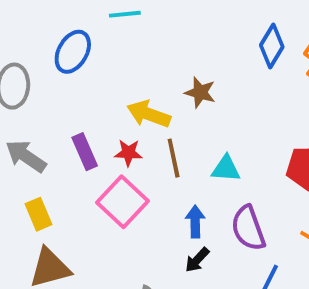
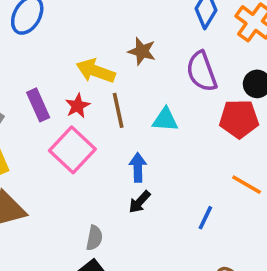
red star: (128, 153) -> (78, 106), turned -30
purple semicircle: (248, 228) -> (202, 72), moved

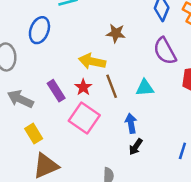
brown star: (142, 51) -> (116, 33), moved

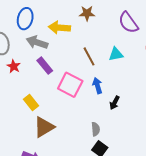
yellow arrow: (92, 61) -> (59, 28), moved
red star: (83, 87) -> (14, 66), moved
gray arrow: (20, 99) -> (37, 42), moved
blue arrow: (131, 123) -> (97, 86), moved

